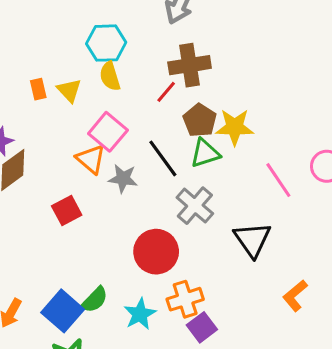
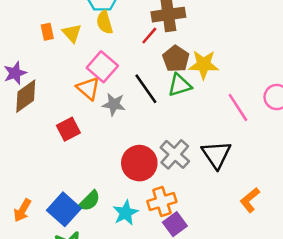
gray cross: (195, 206) -> (175, 154), moved

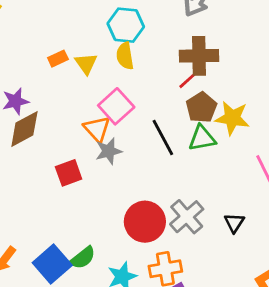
orange rectangle: (47, 32) -> (58, 59), turned 70
red line: (149, 36) -> (188, 80), moved
gray star: (114, 104) -> (109, 151), moved, turned -30
black triangle: (216, 155) -> (234, 223), size x0.6

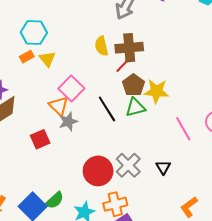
cyan hexagon: (126, 25) -> (34, 33), moved
yellow semicircle: (125, 56) -> (101, 46), moved

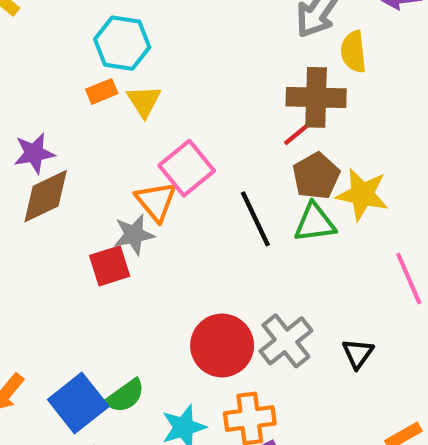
yellow semicircle: (101, 46) -> (353, 52), moved
gray star: (68, 121) -> (134, 235), moved

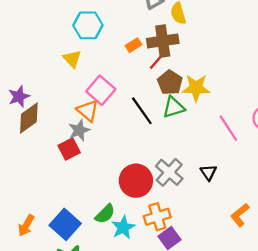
cyan hexagon: (122, 43) -> (88, 25), moved
orange rectangle: (102, 91) -> (133, 45), moved
green semicircle: (125, 396) -> (105, 214), moved

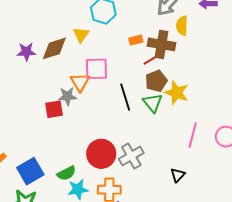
pink square: (101, 90) -> (96, 69), turned 30
green triangle: (174, 107) -> (153, 103), turned 50
brown diamond: (29, 118) -> (54, 48), moved
pink line: (228, 128) -> (193, 135), turned 30
black triangle: (208, 172) -> (178, 175), moved

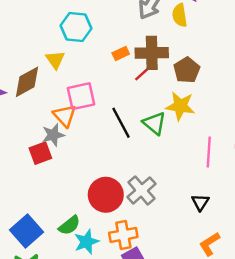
yellow semicircle: (182, 26) -> (180, 15), moved
brown pentagon: (156, 81) -> (187, 70), moved

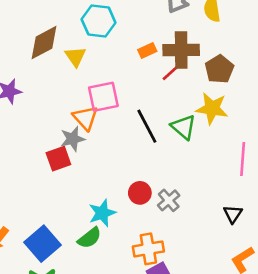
brown diamond: (27, 82) -> (44, 43), moved
gray cross: (141, 190) -> (169, 200), size x0.7
red circle: (106, 195) -> (140, 193), moved, size x0.6
cyan star: (86, 242) -> (102, 213), moved

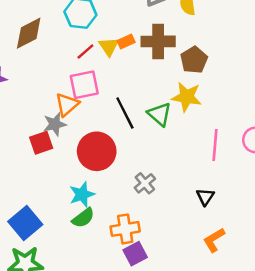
yellow triangle: (75, 57) -> (109, 46), moved
red line: (171, 72) -> (85, 51), moved
orange triangle: (85, 118) -> (67, 105), turned 30
red circle: (140, 193) -> (97, 151), moved, size x1.8
green semicircle: (89, 238) -> (83, 218), moved

